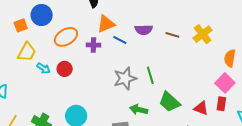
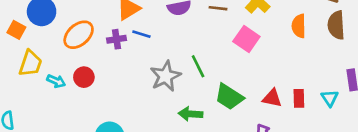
orange square: (21, 25) -> (16, 30), turned -32
blue line: (120, 40) -> (141, 34), moved
pink square: (225, 83) -> (246, 39), moved
red rectangle: (221, 104) -> (299, 98), moved

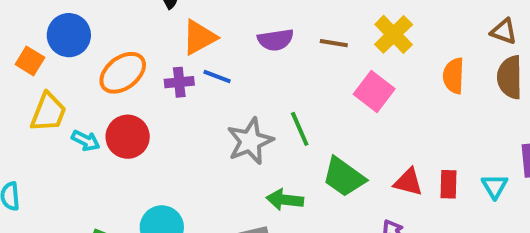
red circle: (84, 77) -> (128, 137), size x1.4

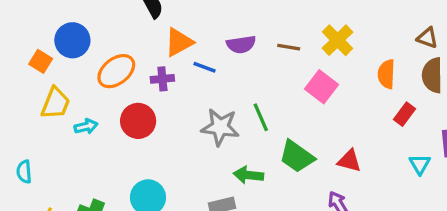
blue line: (217, 77) -> (204, 67), moved
red circle: (128, 137) -> (138, 121), moved
cyan arrow: (86, 141) -> (86, 126), turned -40
gray star: (250, 141) -> (220, 127), turned 30
red rectangle: (448, 184) -> (405, 114), moved, turned 35

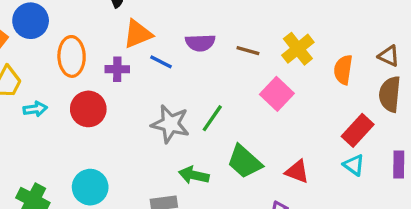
orange ellipse: (116, 71) -> (72, 56), turned -60
orange semicircle: (386, 74) -> (343, 70), moved
red rectangle: (405, 114) -> (358, 130), size x1.4
green line: (261, 117) -> (212, 118), turned 52
cyan triangle: (420, 164) -> (354, 165), moved, turned -30

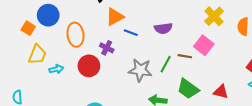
purple semicircle: (200, 43) -> (163, 28), moved
brown line: (248, 51) -> (185, 56), moved
purple cross: (117, 69) -> (107, 48), moved, turned 32

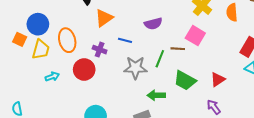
blue line: (131, 33) -> (125, 40), moved
yellow trapezoid: (37, 54) -> (41, 49), moved
red triangle: (221, 92) -> (218, 80), turned -42

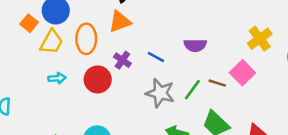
orange triangle: (104, 18) -> (120, 22), moved

